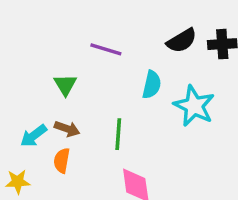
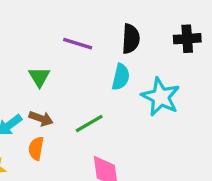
black semicircle: (182, 41) -> (131, 39), moved, turned -56
green line: (118, 134) -> (89, 123), turned 56

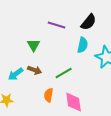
black semicircle: (131, 39) -> (89, 22), turned 36
orange semicircle: (36, 148) -> (49, 95), moved

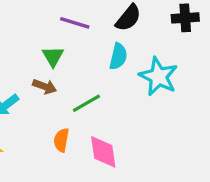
green triangle: (34, 45) -> (53, 56), moved
brown arrow: (35, 70) -> (45, 87), moved

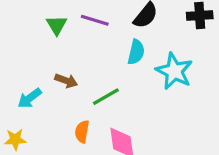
green triangle: (53, 56) -> (57, 25), moved

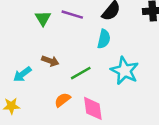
cyan star: (174, 71) -> (125, 71), moved
orange semicircle: (82, 132) -> (62, 100), turned 42

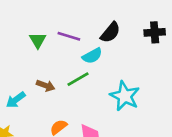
cyan semicircle: (104, 39) -> (92, 56), moved, turned 48
green line: (81, 73) -> (78, 79), moved

